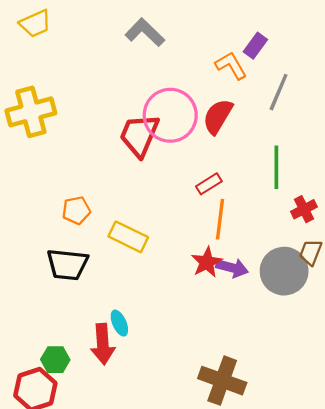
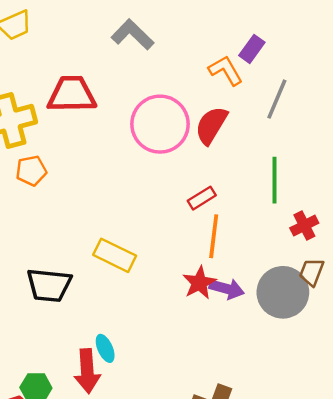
red trapezoid: (139, 135) -> (72, 94), moved, turned 66
orange pentagon: (76, 210) -> (31, 171), moved

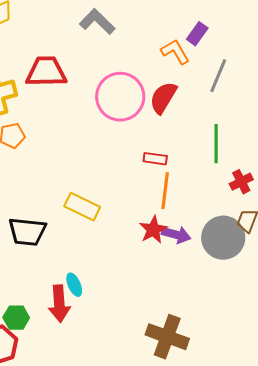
red rectangle: (202, 198) -> (155, 159), turned 40

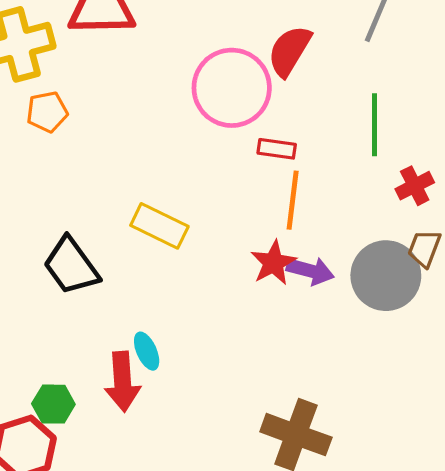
pink circle: (120, 97) -> (232, 88), moved
black trapezoid: (27, 232) -> (71, 266), turned 48

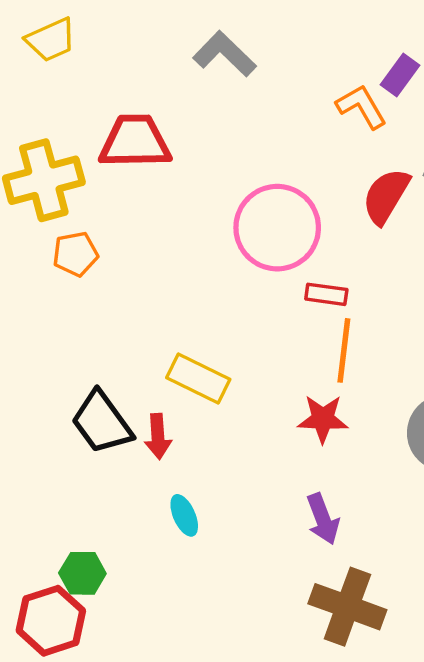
red semicircle: (289, 51) -> (386, 196), moved
red star: (273, 263) -> (323, 419), turned 30
purple arrow: (310, 271) -> (323, 519), moved, turned 54
red arrow: (123, 382) -> (158, 436), moved, size x0.7

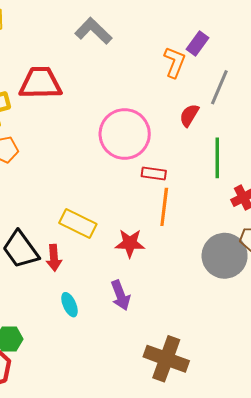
orange L-shape: (361, 107) -> (175, 62), turned 52
red semicircle: (386, 196) -> (189, 115), size x0.7
red star: (323, 419) -> (130, 243), moved
purple arrow: (323, 519) -> (120, 295), moved

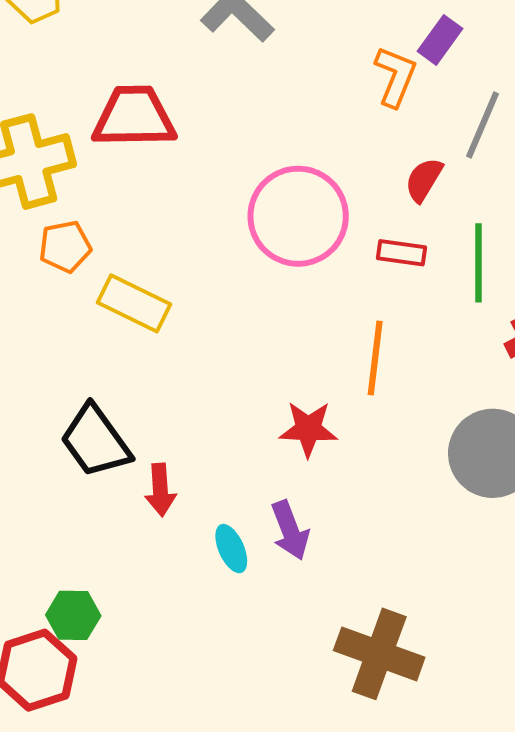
red rectangle: (154, 174) -> (401, 253), moved
yellow rectangle: (78, 223) -> (134, 303), moved
red arrow: (54, 258) -> (160, 490), moved
cyan ellipse: (70, 305) -> (231, 549), moved

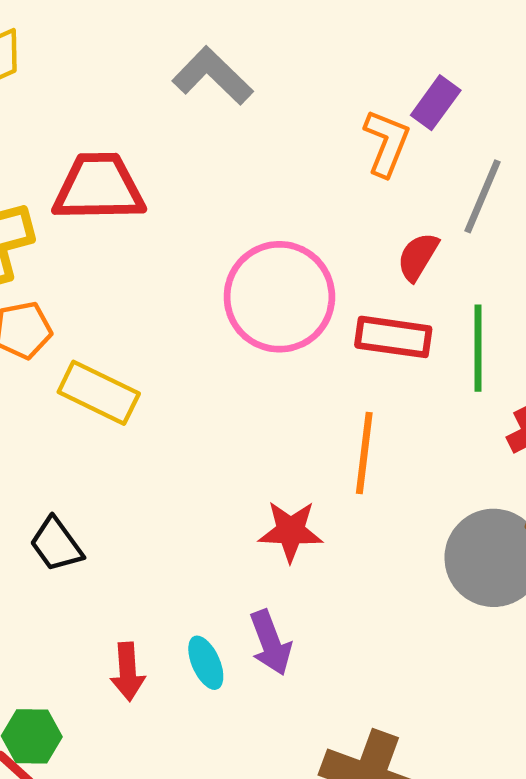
red rectangle: (401, 253) -> (393, 337), size x1.4
black trapezoid: (95, 441) -> (56, 544), size x0.7
red arrow: (160, 490) -> (128, 672), moved

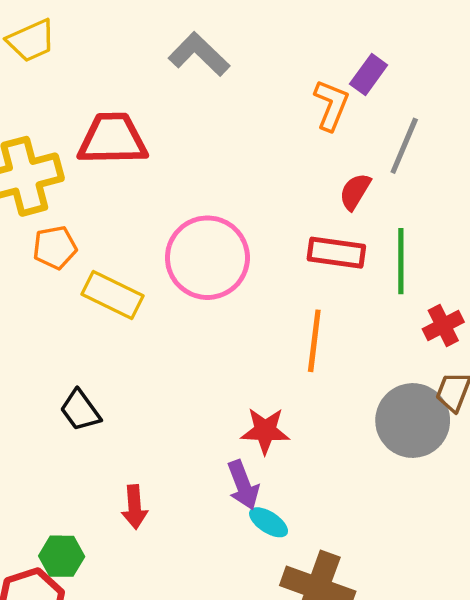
pink circle: (279, 297) -> (207, 258), moved
red star: (291, 531) -> (265, 431), moved
cyan ellipse: (206, 663) -> (269, 522), moved, turned -33

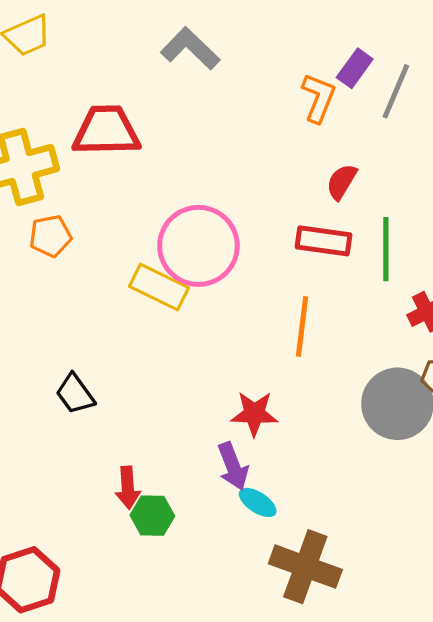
gray line: (404, 146) -> (396, 91), moved
yellow rectangle: (112, 295) -> (159, 287), moved
green hexagon: (62, 556) -> (152, 516), moved

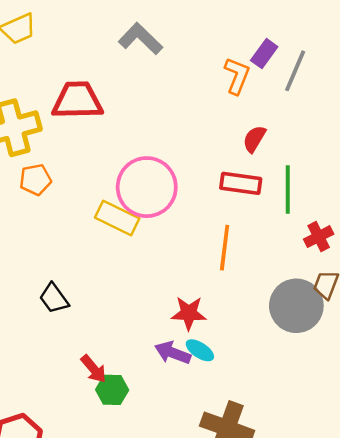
purple arrow: (233, 466) -> (173, 353), turned 132
red arrow: (128, 488) -> (94, 369), turned -36
cyan ellipse: (258, 502) -> (200, 350), moved

